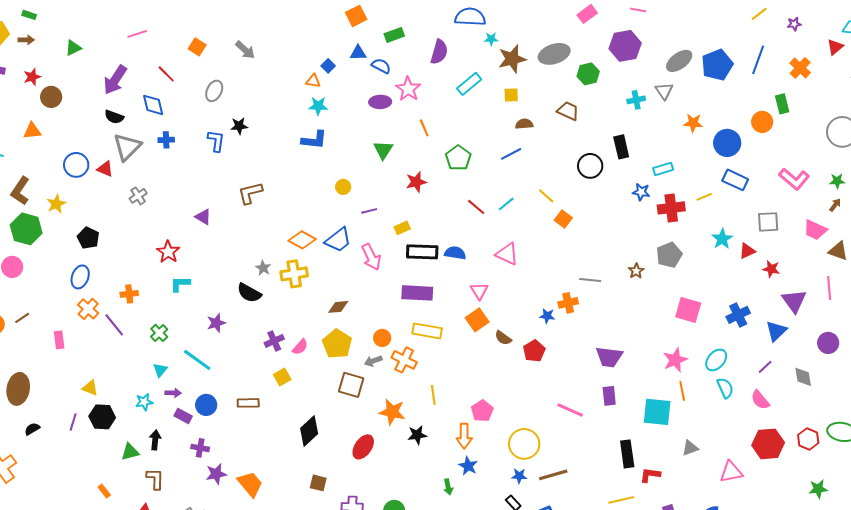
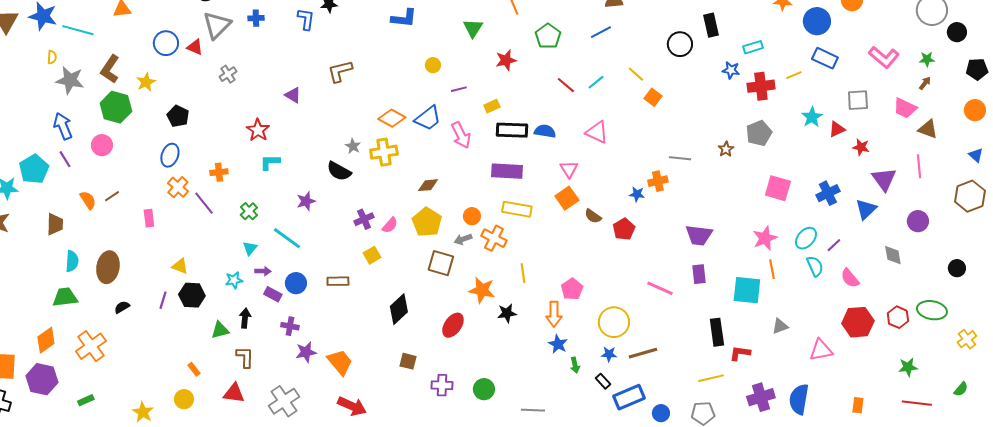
purple line: (765, 367) -> (834, 245), moved
green arrow: (448, 487) -> (575, 365), moved

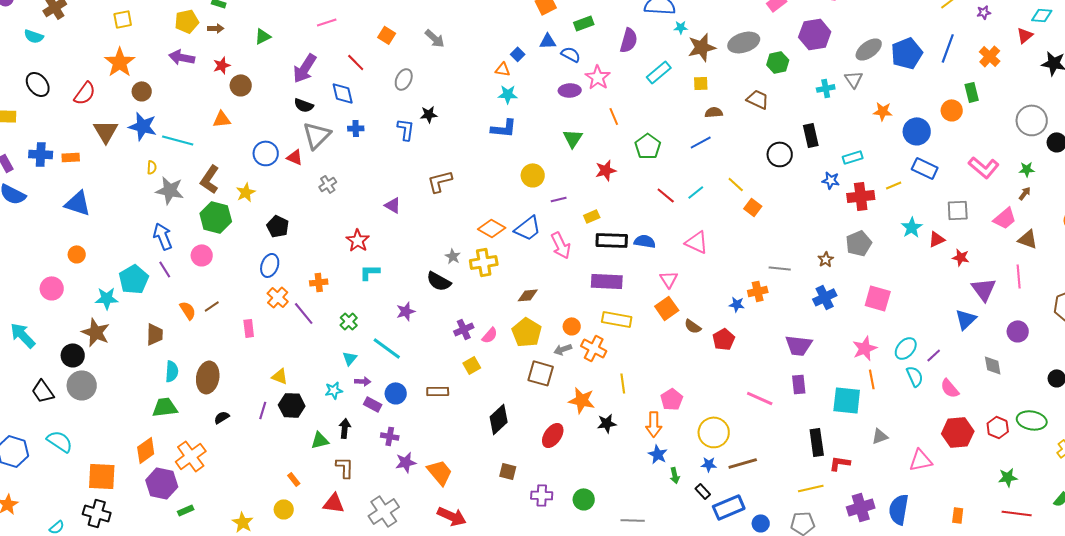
yellow circle: (433, 65) -> (533, 175), size x1.5
pink trapezoid: (905, 108) -> (1005, 218), turned -65
blue cross: (828, 193) -> (825, 297), moved
purple hexagon: (42, 379) -> (162, 483), moved

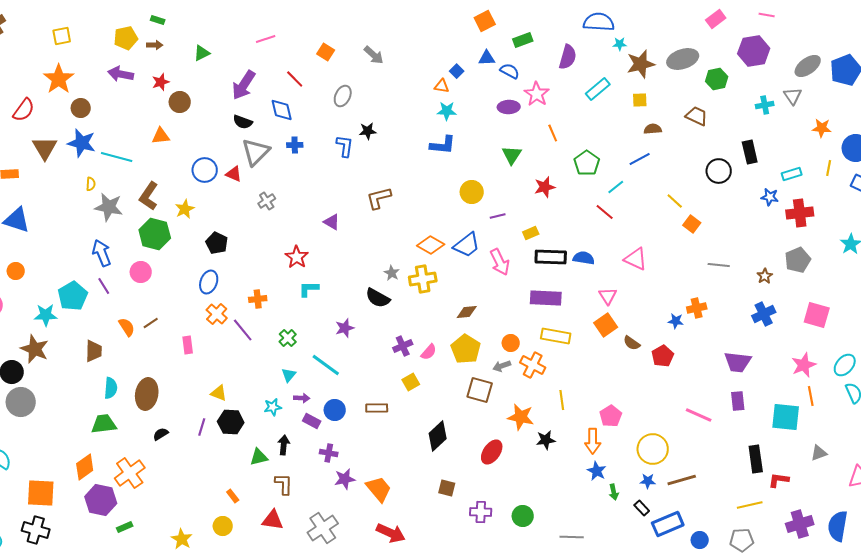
yellow line: (894, 185) -> (829, 168), moved, turned -56
cyan line: (696, 192) -> (616, 187), moved
gray line: (780, 268) -> (719, 265), moved

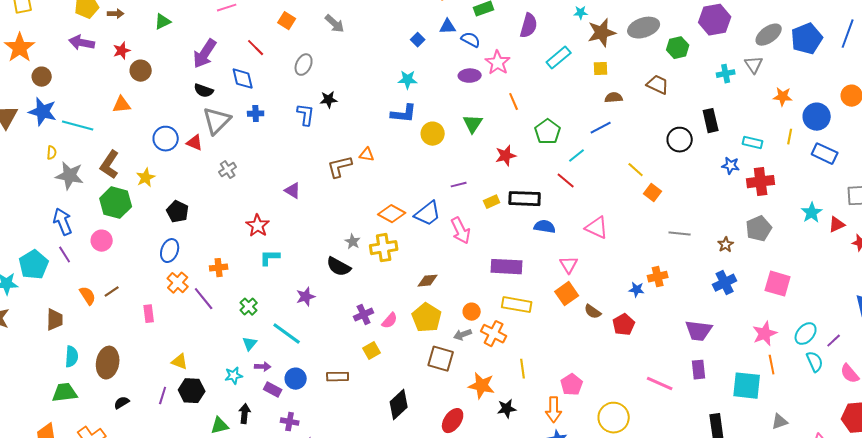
orange triangle: (442, 86) -> (367, 155), moved
cyan rectangle: (792, 174) -> (753, 143), turned 30
yellow circle: (472, 192) -> (433, 134), moved
black rectangle: (551, 257) -> (525, 199), moved

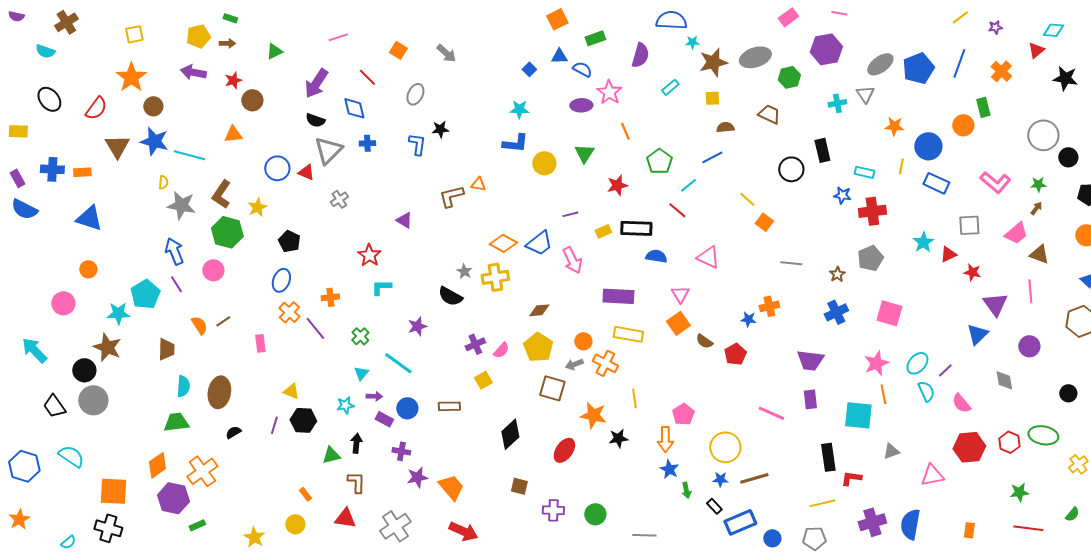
cyan rectangle: (559, 58) -> (670, 87), size x0.7

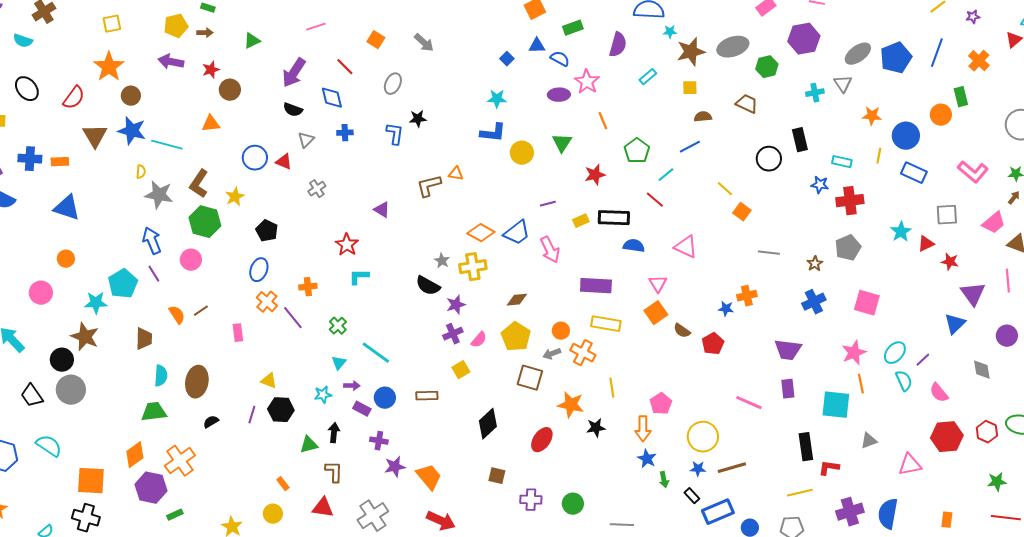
gray triangle: (328, 150) -> (306, 140), size x0.6
purple star: (417, 326) -> (456, 305), moved

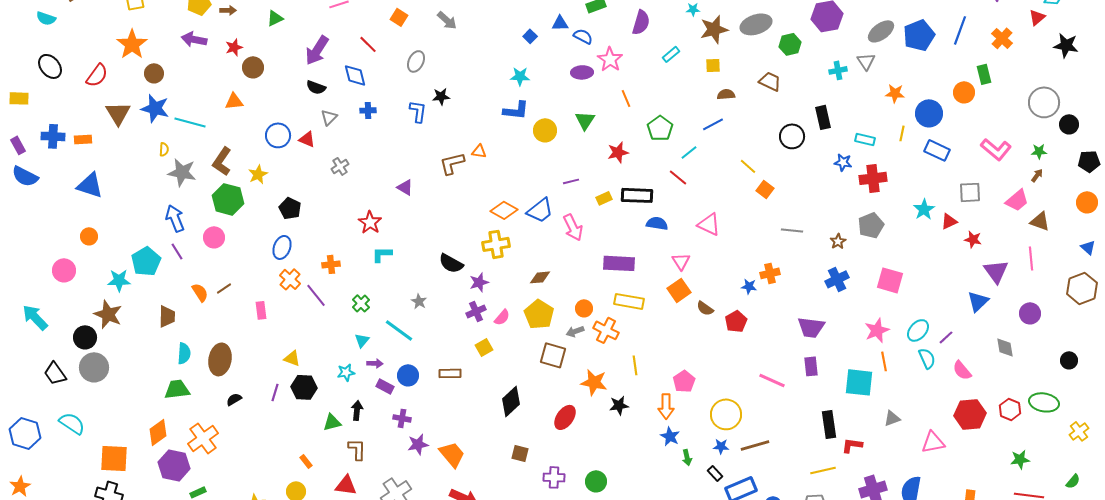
gray star: (442, 261) -> (419, 301), moved

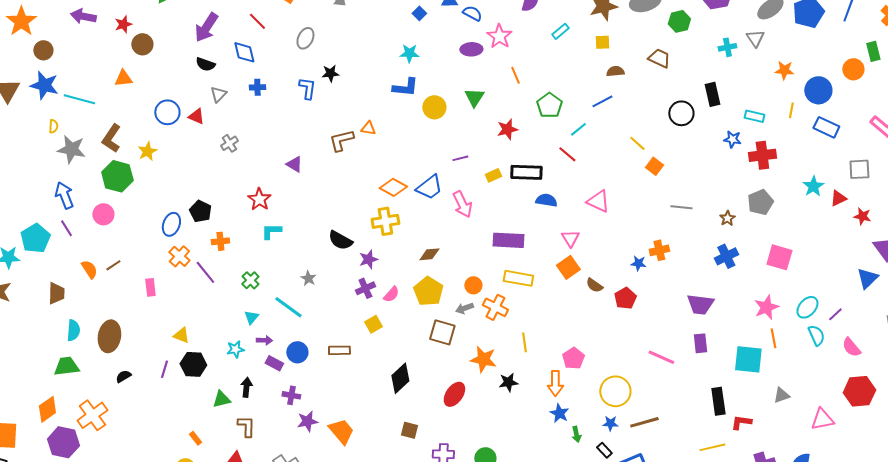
black pentagon: (290, 208) -> (200, 211), moved

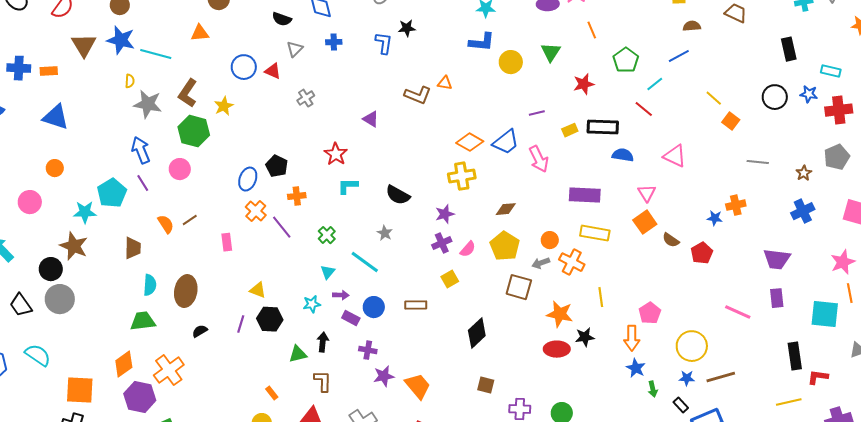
black circle: (681, 113) -> (775, 97), moved
brown L-shape: (341, 140) -> (418, 95), turned -144
black semicircle: (340, 240) -> (398, 195), moved
red ellipse: (454, 394) -> (557, 349), moved, turned 55

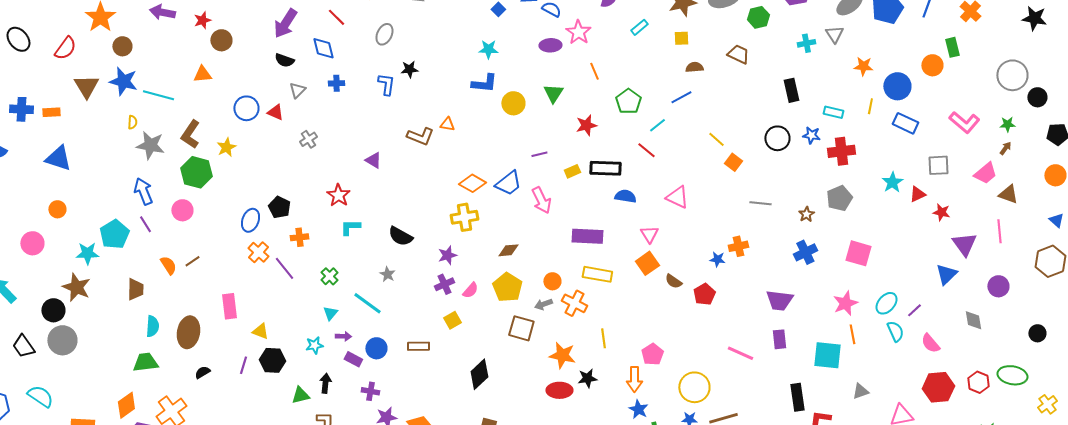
pink rectangle: (227, 242) -> (229, 306), moved, size x1.4

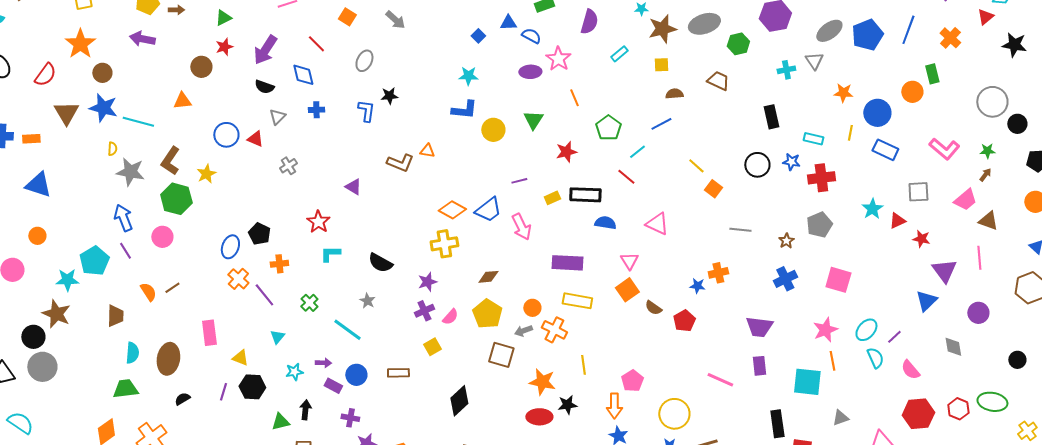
red star: (202, 20) -> (224, 47), moved
cyan triangle: (330, 313) -> (277, 337), moved

